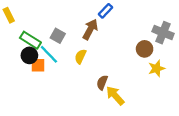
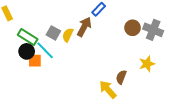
brown circle: (145, 49) -> (133, 28), moved
yellow semicircle: (80, 56) -> (68, 35), moved
brown semicircle: (102, 83) -> (121, 77), moved

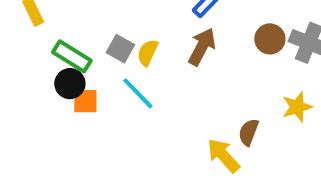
brown arrow: (84, 27) -> (202, 47), moved
cyan line: (45, 50) -> (138, 93), moved

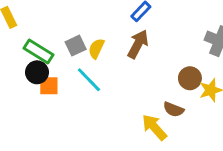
brown circle: (270, 39) -> (190, 78), moved
gray square: (120, 49) -> (76, 46), turned 36
brown semicircle: (249, 132) -> (174, 109), turned -90

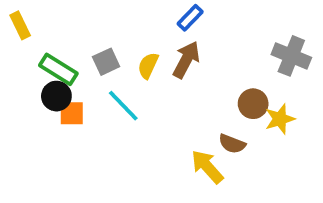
yellow semicircle: (96, 49) -> (148, 66), moved

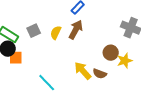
cyan line: (123, 106) -> (47, 83), moved
yellow arrow: (207, 167) -> (83, 71), moved

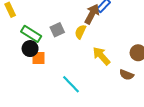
brown arrow: (76, 30) -> (92, 14), moved
yellow arrow: (83, 71) -> (101, 56), moved

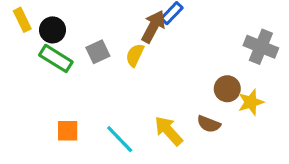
black circle: (30, 49) -> (52, 30), moved
yellow arrow: (101, 56) -> (168, 131), moved
orange square: (38, 58) -> (68, 131), moved

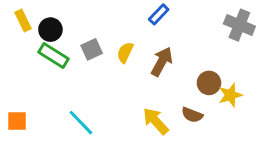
brown arrow: (153, 27) -> (162, 62), moved
gray cross: (261, 47) -> (239, 25), moved
orange square: (68, 131) -> (17, 121), moved
cyan line: (120, 139) -> (81, 123), moved

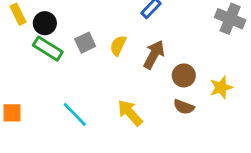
brown circle: (209, 83) -> (184, 75), moved
yellow arrow: (156, 121) -> (130, 113), moved

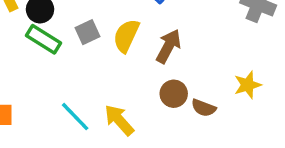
yellow semicircle: (118, 46) -> (126, 36), size x1.4
brown circle: (184, 75) -> (174, 94), moved
yellow arrow: (130, 113) -> (119, 120), moved

